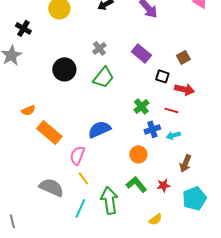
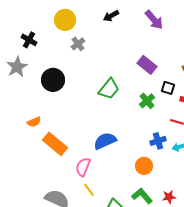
gray cross: (99, 48) -> (78, 44), moved
black circle: (64, 69) -> (53, 80), moved
green cross: (141, 106) -> (147, 101), moved

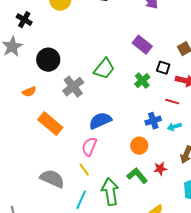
gray cross: (78, 44) -> (73, 87), moved, size x1.5
orange semicircle: (34, 122) -> (29, 92), moved
pink semicircle: (83, 167) -> (89, 147), moved
red star: (169, 197) -> (160, 169), moved

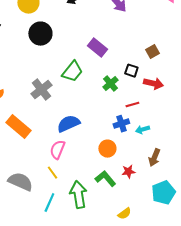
purple rectangle: (142, 45) -> (97, 48), moved
black circle: (48, 60) -> (40, 34), moved
red line: (172, 102) -> (132, 105), moved, turned -32

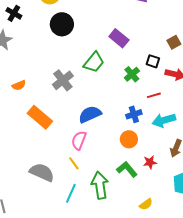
blue cross: (121, 124) -> (134, 114), moved
cyan arrow: (142, 130) -> (164, 120), size x1.6

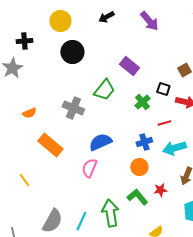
black cross: (14, 13) -> (24, 41), turned -35
gray cross: (63, 80) -> (73, 108), turned -30
yellow line: (74, 163) -> (24, 180), moved
gray semicircle: (42, 172) -> (52, 221), moved, turned 95

